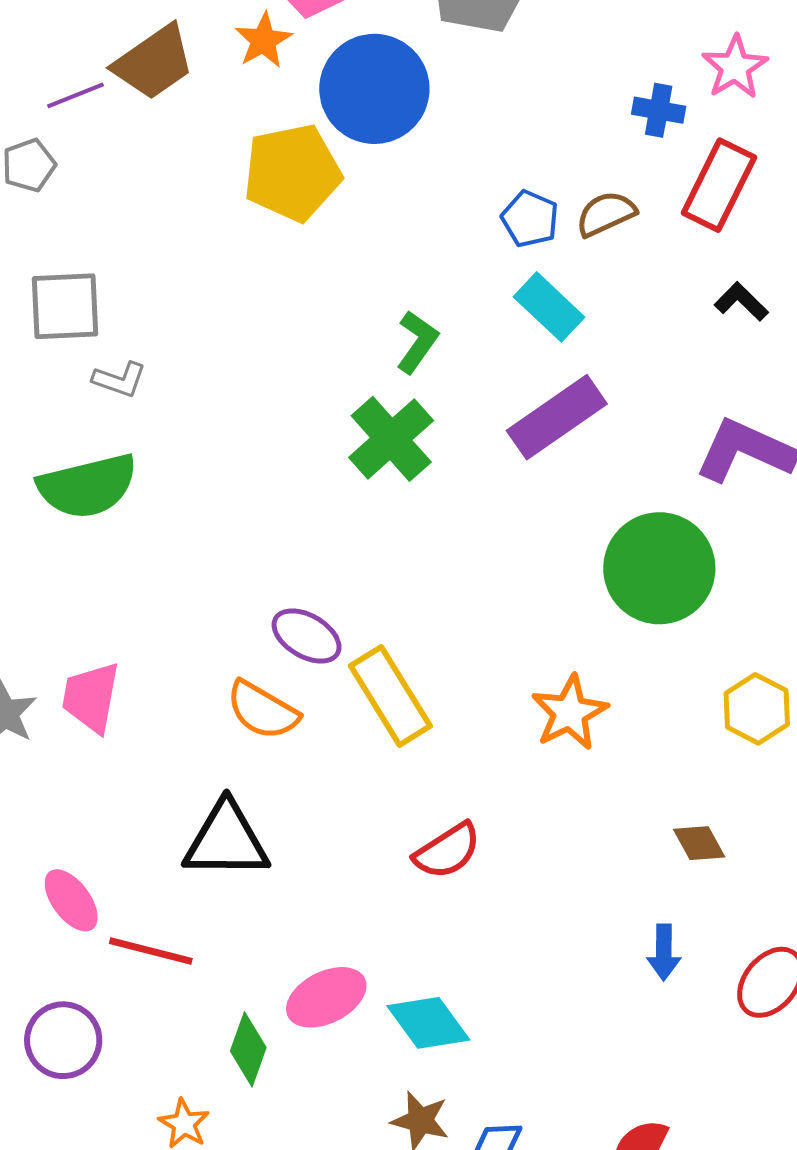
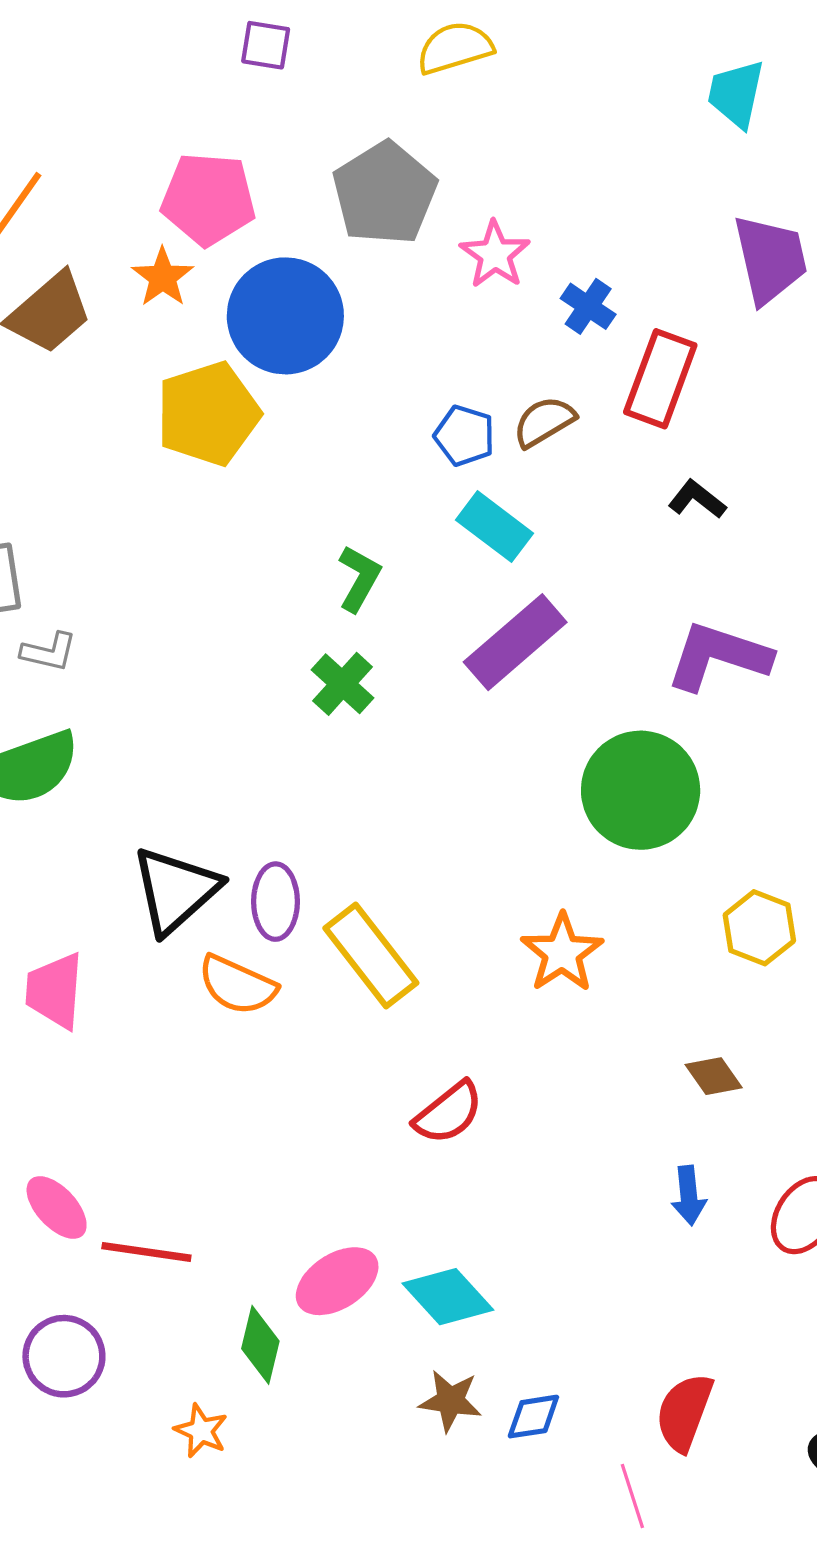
pink star: (735, 67) -> (495, 255), moved
blue cross: (659, 110) -> (588, 306), turned 30
green cross: (391, 439) -> (343, 684), size x0.7
purple ellipse: (307, 636) -> (275, 902), turned 66
black triangle: (226, 840) -> (175, 890), moved, turned -36

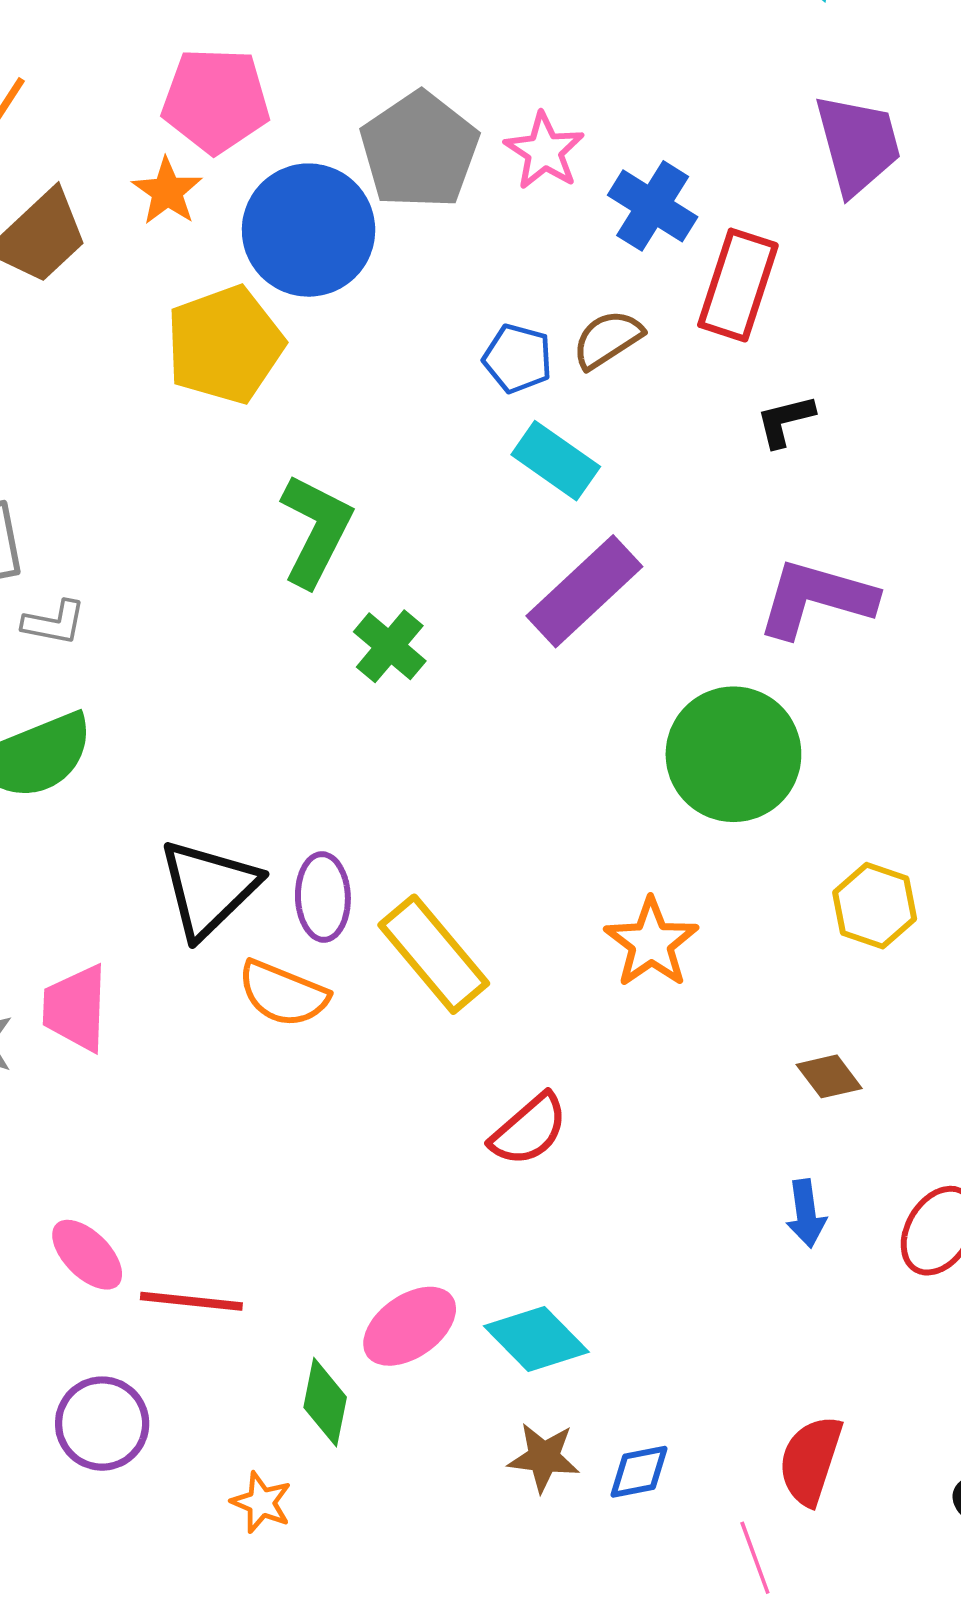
gray pentagon: (385, 193) -> (419, 150), moved
blue cross: (588, 306) -> (653, 206), size x1.4
black L-shape: (697, 499) -> (785, 421), turned -50
green L-shape: (359, 578) -> (316, 530), moved, size x1.5

